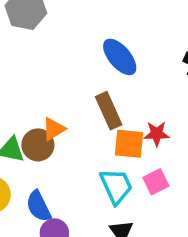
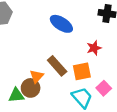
brown rectangle: (109, 111) -> (57, 66), moved
red star: (157, 134) -> (94, 48), moved

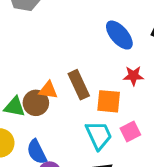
blue ellipse: (61, 24) -> (119, 35), moved
orange triangle: (37, 76) -> (48, 90), turned 40

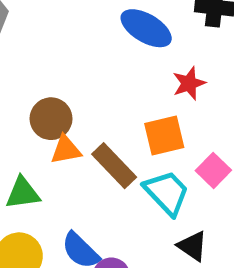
brown rectangle: (79, 85) -> (114, 166), moved
brown circle: (36, 103) -> (51, 119), moved

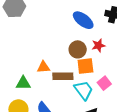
brown circle: (51, 119) -> (78, 49), moved
brown rectangle: (114, 166) -> (63, 76), turned -54

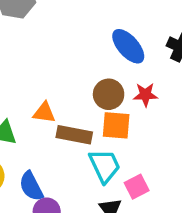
pink square: (104, 83) -> (137, 187), moved

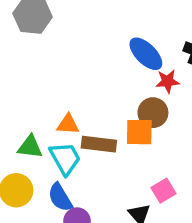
brown circle: (109, 94) -> (153, 113), moved
red star: (145, 95) -> (168, 81), moved
cyan trapezoid: (105, 166) -> (65, 158), moved

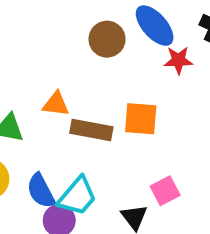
brown circle: (153, 113) -> (107, 39), moved
cyan trapezoid: (65, 158) -> (77, 196), moved, turned 66

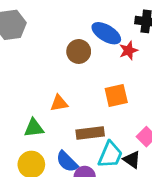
brown rectangle: (91, 130) -> (90, 133), moved
cyan trapezoid: (77, 196) -> (110, 155), moved

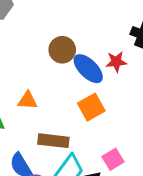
blue ellipse: (106, 33) -> (88, 69), moved
orange square: (116, 96) -> (91, 107), turned -30

